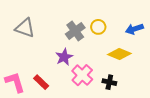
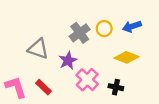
gray triangle: (25, 28) -> (38, 49), moved
blue arrow: (134, 29) -> (132, 26), moved

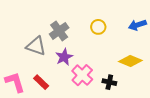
blue arrow: (132, 26) -> (137, 25), moved
gray cross: (80, 33) -> (59, 31), moved
yellow diamond: (127, 57) -> (130, 61), moved

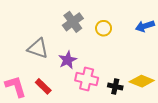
gray cross: (59, 31) -> (73, 22), moved
yellow diamond: (130, 61) -> (142, 81), moved
pink cross: (82, 75) -> (87, 79), turned -30

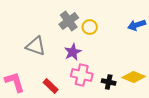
yellow circle: (104, 28) -> (90, 27), moved
purple star: (68, 60) -> (73, 52), moved
red rectangle: (43, 86) -> (51, 86), moved

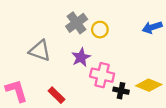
pink cross: (82, 75) -> (102, 75), moved

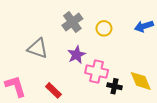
yellow circle: (100, 30) -> (104, 28), moved
yellow diamond: (149, 85) -> (141, 81), turned 45

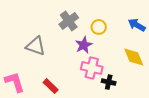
blue arrow: (144, 26) -> (137, 25), turned 48
purple star: (77, 55) -> (84, 45), moved
yellow diamond: (141, 81) -> (134, 57), moved

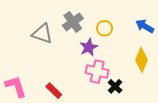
gray triangle: (36, 46) -> (42, 34), moved
yellow diamond: (134, 57) -> (141, 60), turned 45
black cross: (109, 82) -> (115, 86), turned 32

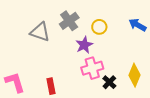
yellow diamond: (141, 60) -> (134, 75), moved
pink cross: (97, 72) -> (92, 68), turned -30
red rectangle: (54, 91) -> (51, 86), turned 35

